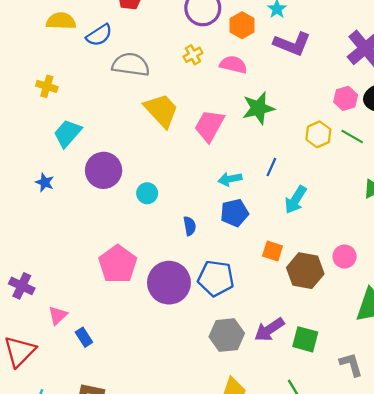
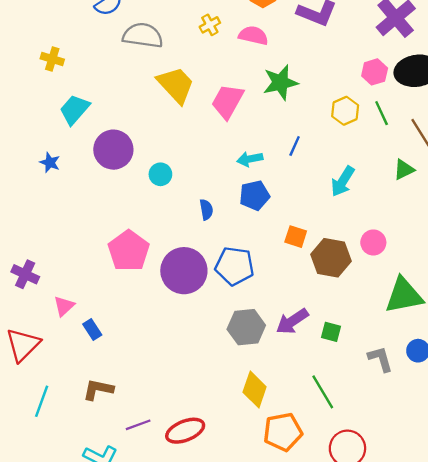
green line: (352, 137) -> (382, 113), turned 35
cyan arrow: (295, 200) -> (343, 181), moved
green square: (305, 339) -> (331, 332), size x0.7

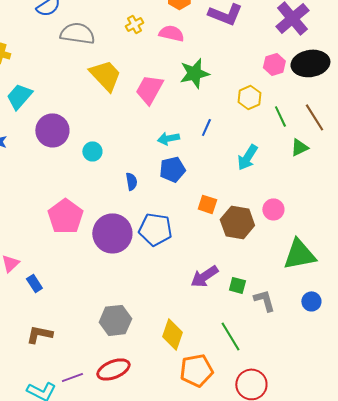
green line: (382, 113) -> (280, 116), moved
gray hexagon: (246, 327) -> (115, 320), moved
gray L-shape: (380, 359) -> (264, 300), moved
purple line: (138, 425) -> (72, 377), moved

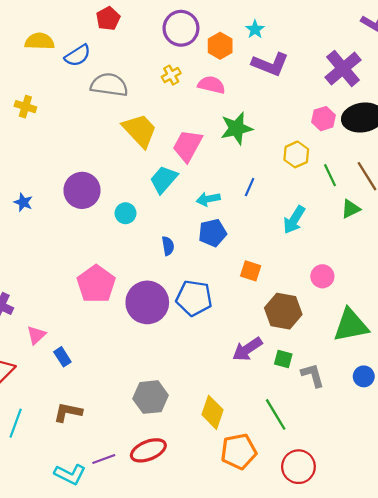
cyan trapezoid: (19, 96) -> (164, 179), moved
brown hexagon: (237, 222) -> (283, 311), moved

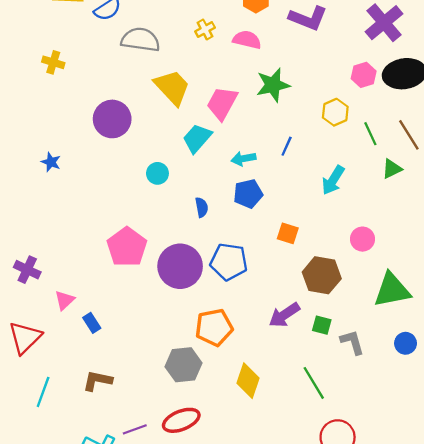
purple circle: (82, 190) -> (112, 119), moved
orange pentagon: (239, 451) -> (214, 327), moved

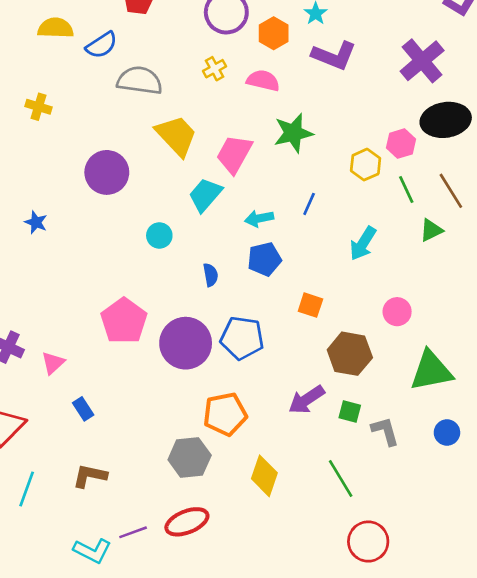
pink hexagon: (364, 75) -> (401, 144), moved
pink triangle: (65, 300) -> (53, 363), moved

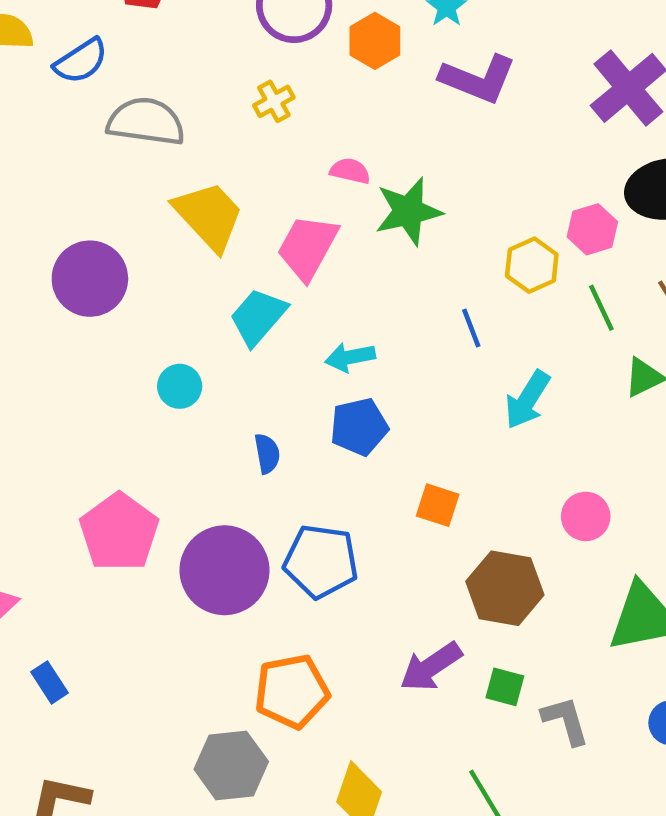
pink semicircle: (263, 81) -> (350, 171), moved, size x0.7
blue line: (309, 204) -> (471, 328), moved, turned -45

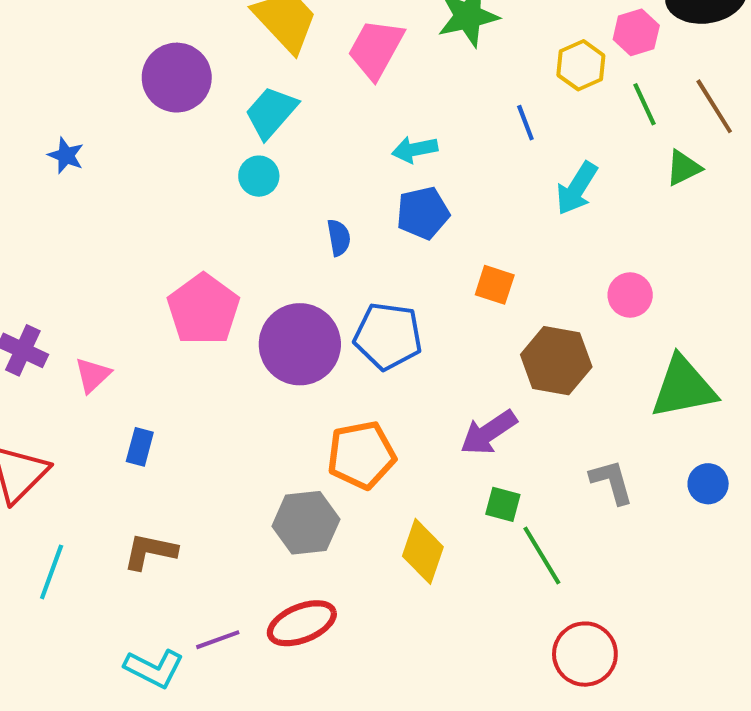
cyan trapezoid: (258, 317) -> (271, 112), moved
blue rectangle: (50, 682) -> (140, 447), turned 48
green square: (505, 687) -> (503, 504), moved

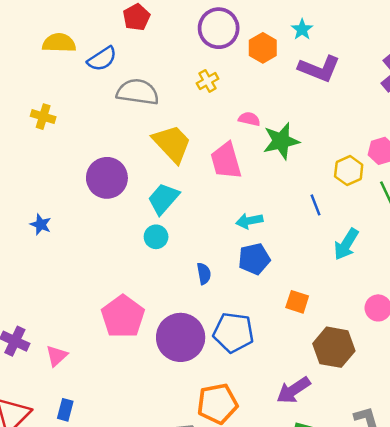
pink trapezoid: (376, 49) -> (226, 161), turned -45
blue rectangle: (140, 447) -> (65, 410), moved

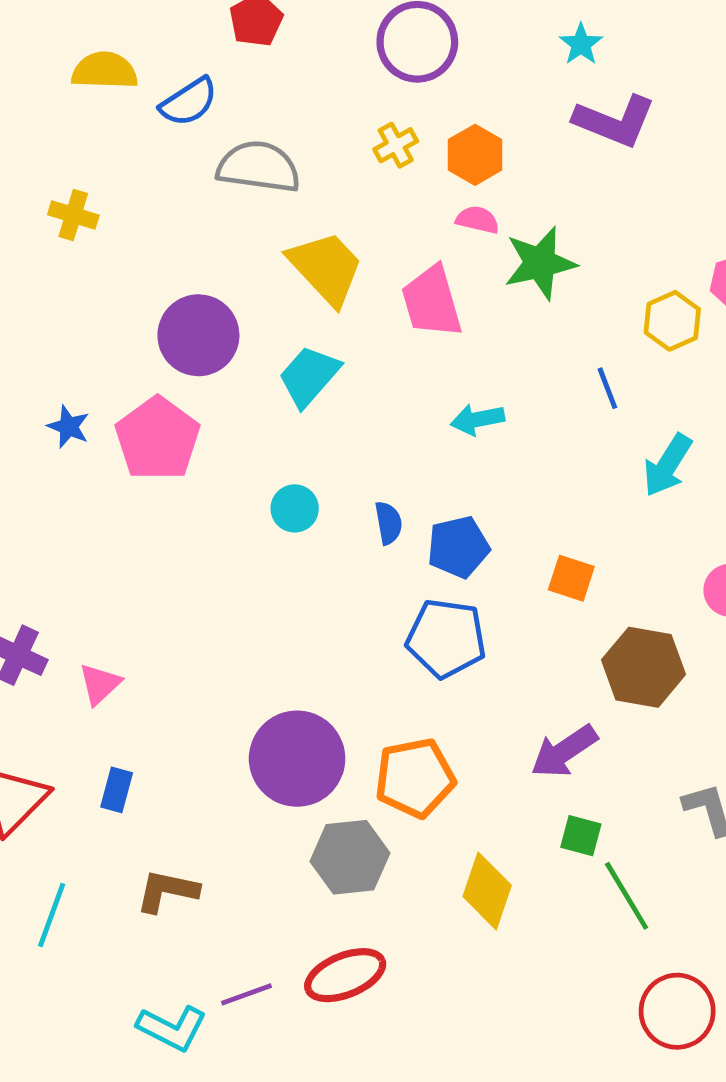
orange hexagon: (263, 48) -> (475, 155), moved
cyan circle: (156, 237) -> (295, 508), moved
blue pentagon: (254, 259) -> (458, 547), moved
pink pentagon: (123, 317) -> (158, 439), moved
purple circle: (181, 337) -> (297, 759), moved

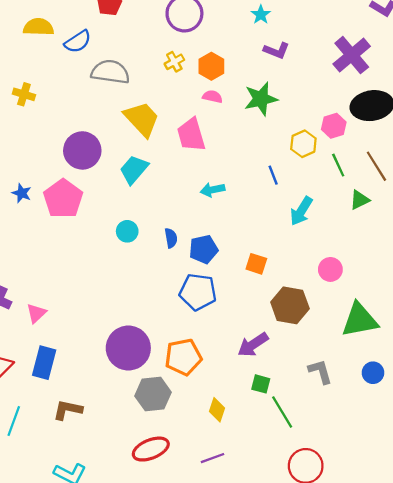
purple L-shape: (615, 121) -> (276, 51), size x0.7
green star: (540, 263) -> (261, 99), moved
blue rectangle: (117, 790) -> (44, 363), size x1.6
yellow diamond: (487, 891) -> (217, 410), size x0.7
purple line: (247, 994) -> (212, 458), moved

